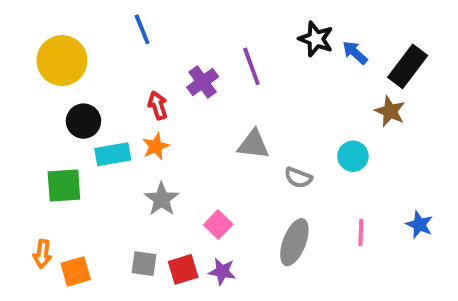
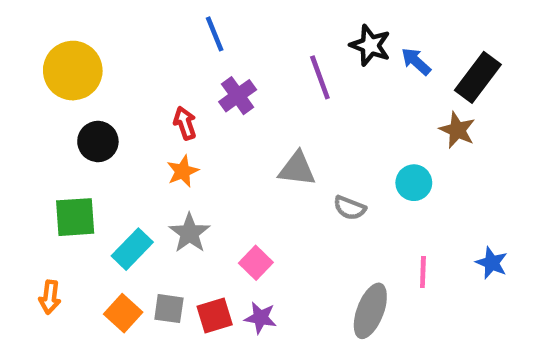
blue line: (142, 29) -> (215, 34), moved
purple line: (251, 66) -> (320, 77), moved
cyan rectangle: (113, 154) -> (132, 249), moved, turned -36
gray ellipse: (294, 242) -> (370, 311), moved
orange square: (76, 271) -> (123, 313), moved, turned -32

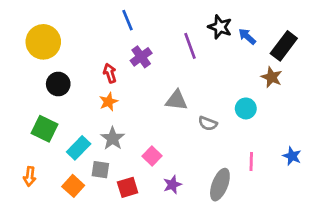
green square: (75, 217) -> (45, 129), turned 30
gray square: (169, 309) -> (100, 170), moved
purple star: (260, 318) -> (172, 185), moved, turned -30

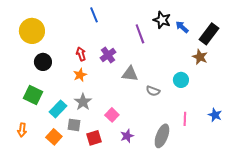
purple cross: (141, 57) -> (108, 55), moved

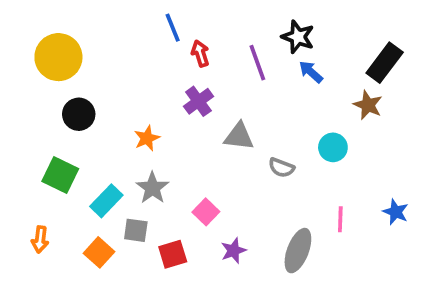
blue arrow: (182, 27) -> (311, 72), moved
red arrow: (81, 54) -> (200, 53), moved

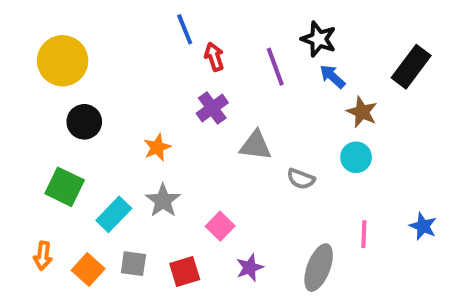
brown star: (368, 105) -> (362, 112), moved
gray square: (136, 230) -> (133, 264), moved
orange square: (99, 252) -> (88, 270), moved

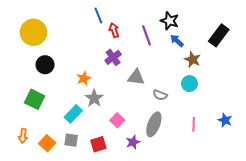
gray star: (163, 201) -> (94, 98), moved
cyan rectangle: (114, 214) -> (73, 114), moved
gray ellipse: (319, 268) -> (154, 124), moved

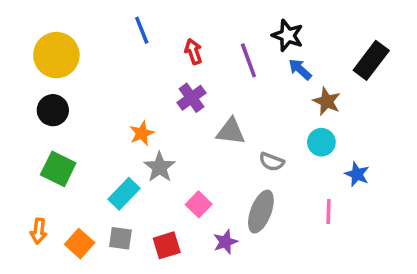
blue line: (98, 16) -> (142, 30), moved
black circle: (45, 65) -> (53, 110), moved
blue star: (225, 120) -> (357, 174), moved

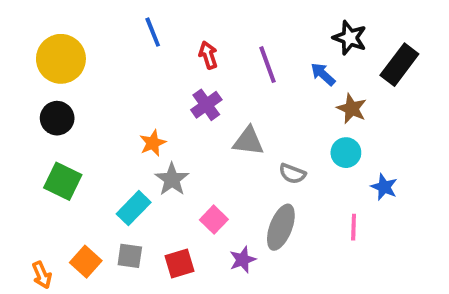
black star: (288, 35) -> (350, 38), moved
orange arrow: (39, 231) -> (42, 275), moved, turned -30

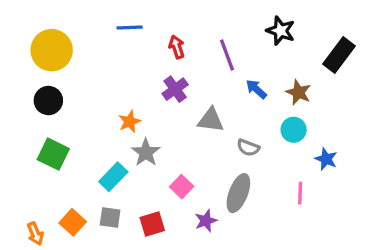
blue line: (153, 32) -> (130, 27), turned -70
black star: (350, 38) -> (281, 31), moved
blue arrow: (323, 74) -> (256, 89), moved

